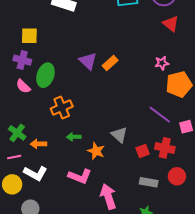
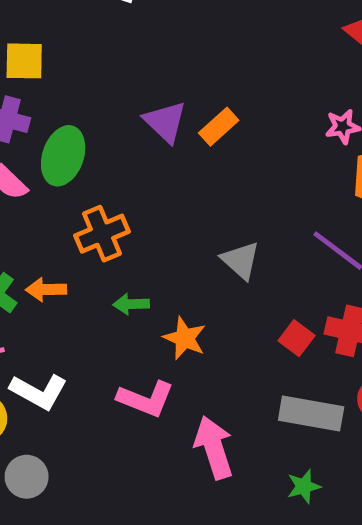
gray triangle: (119, 135) -> (241, 260), moved
orange arrow: (38, 144) -> (46, 290), moved
red square: (143, 151) -> (296, 338), turned -32
gray rectangle: (149, 182) -> (311, 414), size x1.4

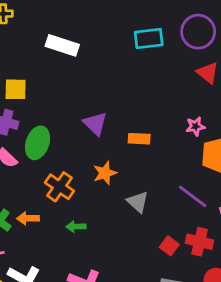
orange rectangle: (219, 127) -> (139, 139), moved, turned 45
orange cross: (102, 234) -> (59, 187), turned -32
orange star: (185, 338) -> (105, 173), moved, turned 30

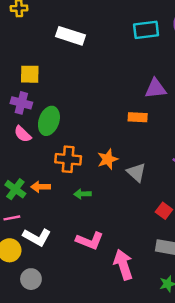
purple triangle: (95, 124) -> (156, 89), moved, turned -50
orange star: (105, 173) -> (108, 159), moved
orange cross: (59, 187) -> (68, 159), turned -30

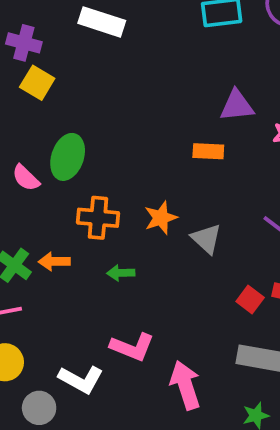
yellow square: (30, 74) -> (37, 83), turned 30
purple cross: (21, 103) -> (24, 43), moved
white L-shape: (37, 237) -> (81, 379), moved

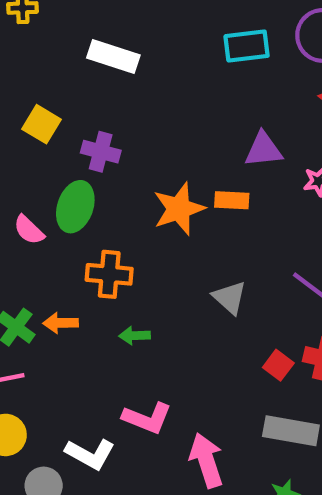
purple cross: (24, 43) -> (101, 152), moved
orange star: (161, 218) -> (179, 209), moved, size x1.4

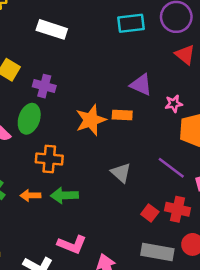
purple triangle: (263, 150) -> (141, 85), turned 30
orange arrow: (61, 323) -> (30, 195), moved
green arrow: (135, 336) -> (64, 195), size x1.5

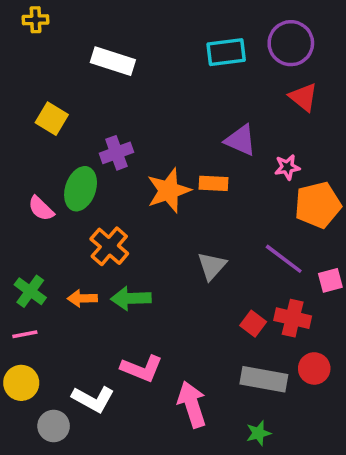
purple cross: (44, 86) -> (116, 153), moved, turned -35
orange cross: (49, 159) -> (109, 246), turned 36
gray triangle: (121, 173) -> (212, 266), turned 30

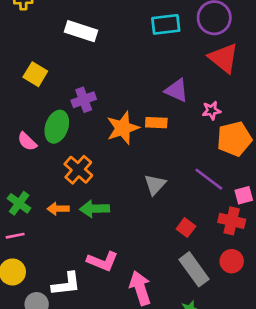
red triangle: (303, 97) -> (224, 58), size x1.4
red cross: (293, 318) -> (232, 221), moved
gray rectangle: (264, 379) -> (194, 269), turned 44
white L-shape: (93, 399) -> (66, 284), turned -36

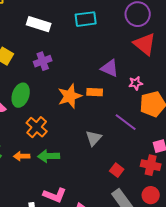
cyan rectangle: (166, 24) -> (86, 19), moved
purple cross: (84, 100) -> (43, 61), moved
purple line: (209, 179) -> (126, 122), moved

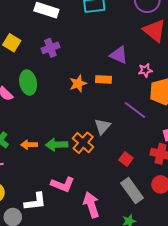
green ellipse: (21, 95) -> (28, 83), turned -30
orange star: (70, 96) -> (78, 84), size x0.7
orange cross: (37, 127) -> (83, 143), moved

